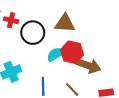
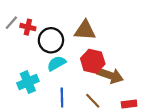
cyan semicircle: (56, 54) -> (56, 63), moved

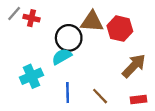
black circle: (51, 40) -> (69, 38), moved
red hexagon: (93, 61) -> (120, 29), moved
brown arrow: (110, 75) -> (134, 66), moved, turned -65

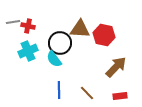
gray line: (14, 13) -> (13, 22), turned 40
cyan semicircle: (62, 57) -> (54, 59), turned -96
cyan cross: (31, 76) -> (28, 51), moved

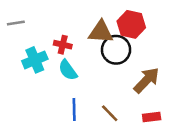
red cross: (28, 26) -> (63, 45), moved
red hexagon: (104, 35) -> (131, 24), moved
black circle: (60, 43) -> (116, 50), moved

